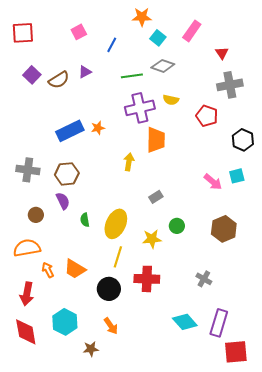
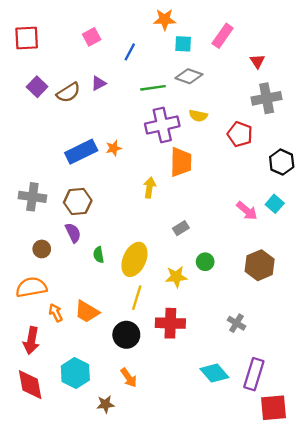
cyan square: (158, 38) -> (183, 44), turned -35
cyan square: (237, 176) -> (275, 204), turned -35

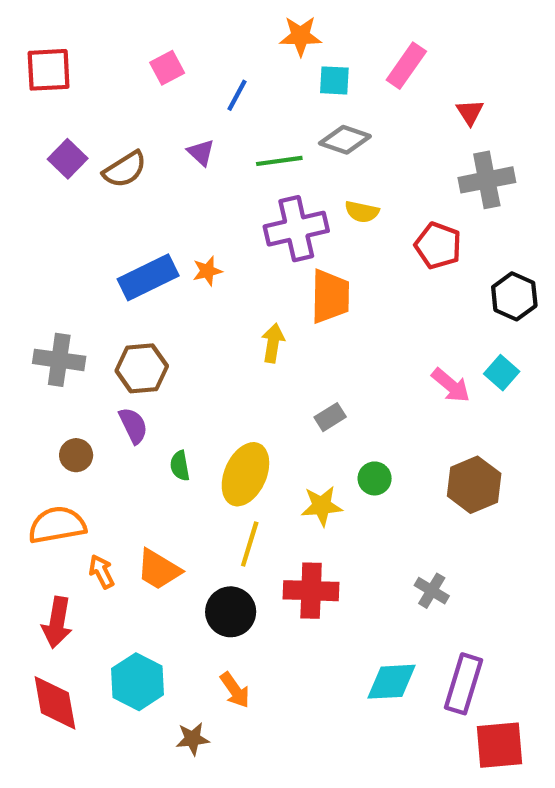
purple triangle: (99, 83) -> (201, 152), moved, turned -49
cyan diamond: (214, 373) -> (392, 682), turned -52

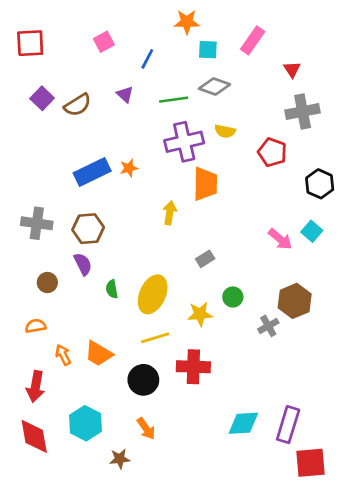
orange semicircle: (57, 525) -> (35, 326), size x0.6
yellow line: (250, 544) -> (155, 338), turned 56
gray cross: (432, 591) -> (268, 326), moved, turned 30

